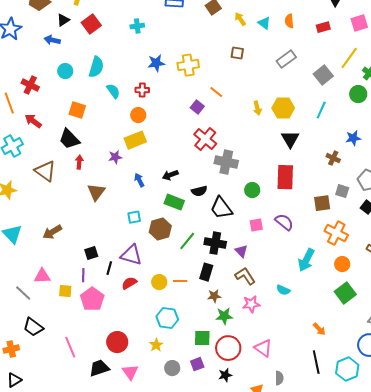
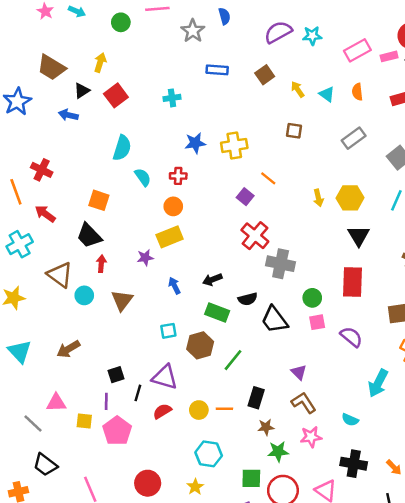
cyan circle: (65, 71) -> (84, 295), moved
pink square: (256, 225) -> (317, 322), moved
black cross: (215, 243) -> (354, 464), moved

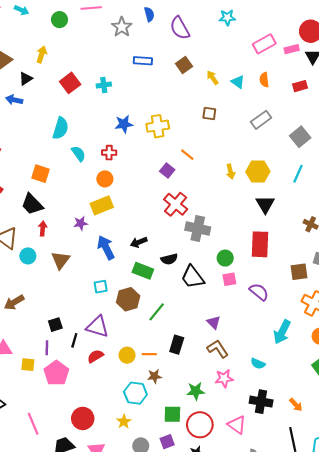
purple semicircle: (278, 32) -> (180, 28), moved, turned -90
cyan star: (312, 36) -> (227, 17), moved
red square: (116, 95) -> (70, 83), moved
blue arrow: (174, 286) -> (106, 248), size x1.6
brown star: (266, 427) -> (154, 376), moved

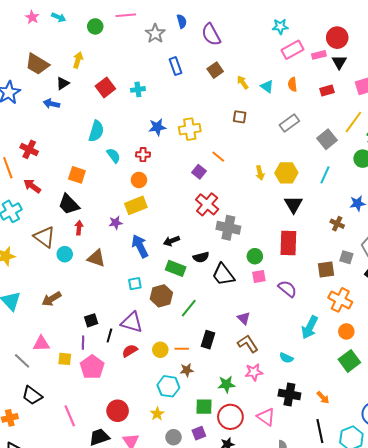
cyan star: (227, 17) -> (280, 26), moved
blue rectangle: (143, 61) -> (176, 66), turned 66
brown triangle: (61, 260) -> (96, 258), turned -48

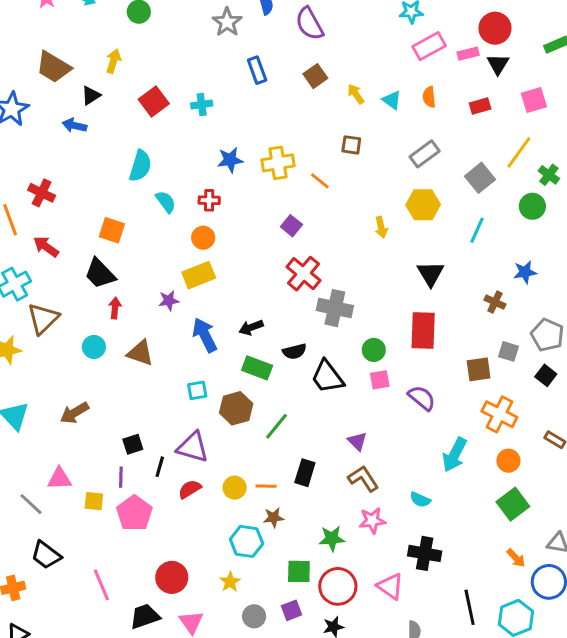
orange line: (218, 157) -> (320, 181), moved
yellow hexagon: (286, 173) -> (423, 205), moved
brown triangle: (44, 237) -> (43, 319), moved, turned 40
orange arrow: (323, 398) -> (516, 558), moved

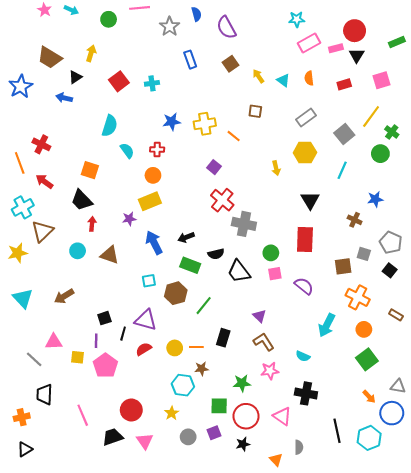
black trapezoid: (46, 555) -> (44, 395), turned 55

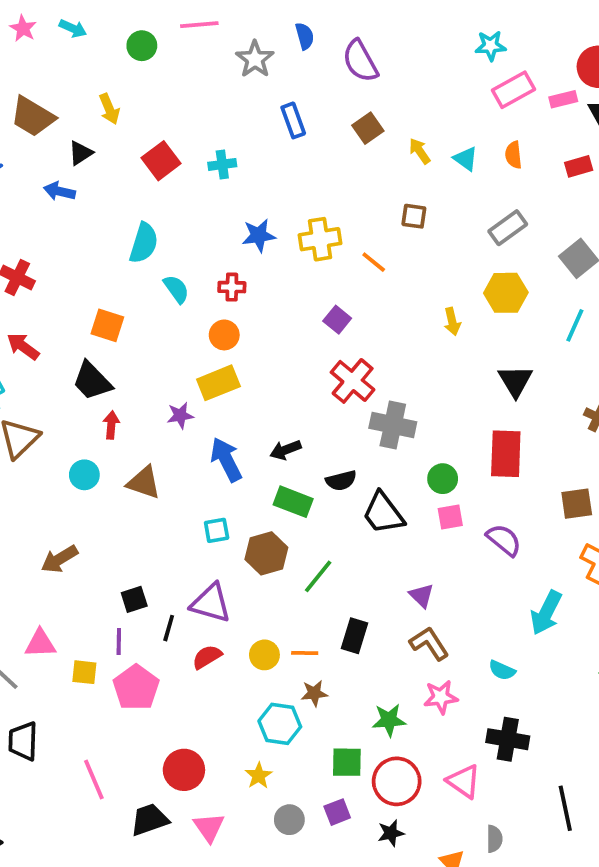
yellow arrow: (91, 53) -> (109, 109), turned 140

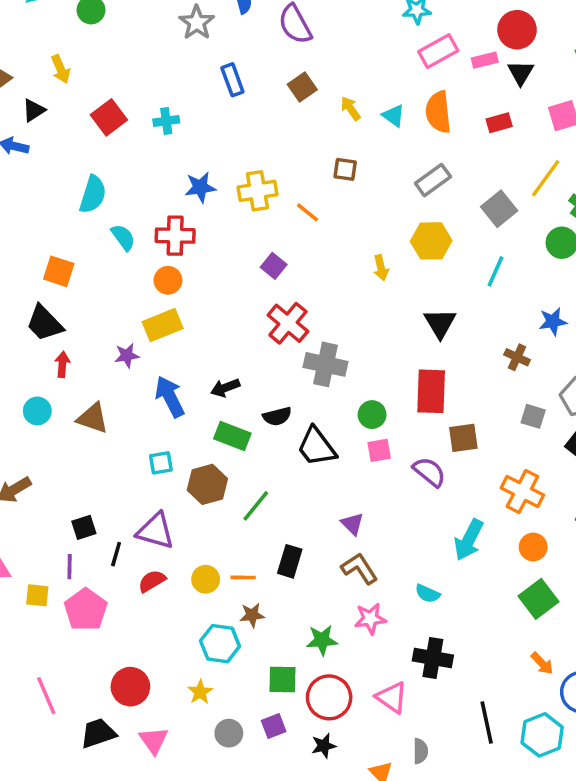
orange semicircle: (513, 155) -> (438, 112), size x1.6
red cross: (232, 287) -> (175, 236), size x1.5
brown square: (577, 504) -> (463, 438), moved

